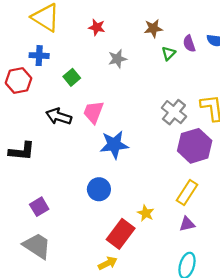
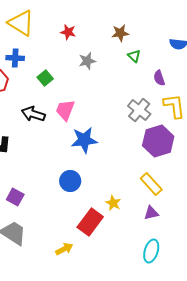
purple semicircle: (189, 44) -> (159, 78), moved
green triangle: (169, 53) -> (134, 56), turned -32
yellow rectangle: (187, 193) -> (151, 184), turned -75
purple square: (39, 207) -> (15, 197), turned -30
yellow arrow: (108, 263) -> (64, 249), moved

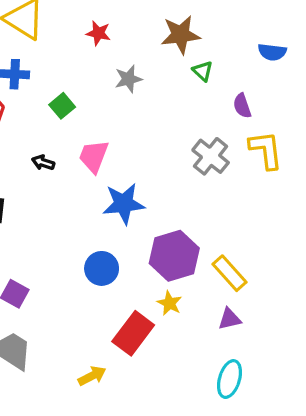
brown star: (120, 33) -> (181, 35), size x1.4
black arrow: (33, 114) -> (43, 163), size x0.6
purple hexagon: (158, 141) -> (174, 256), moved

